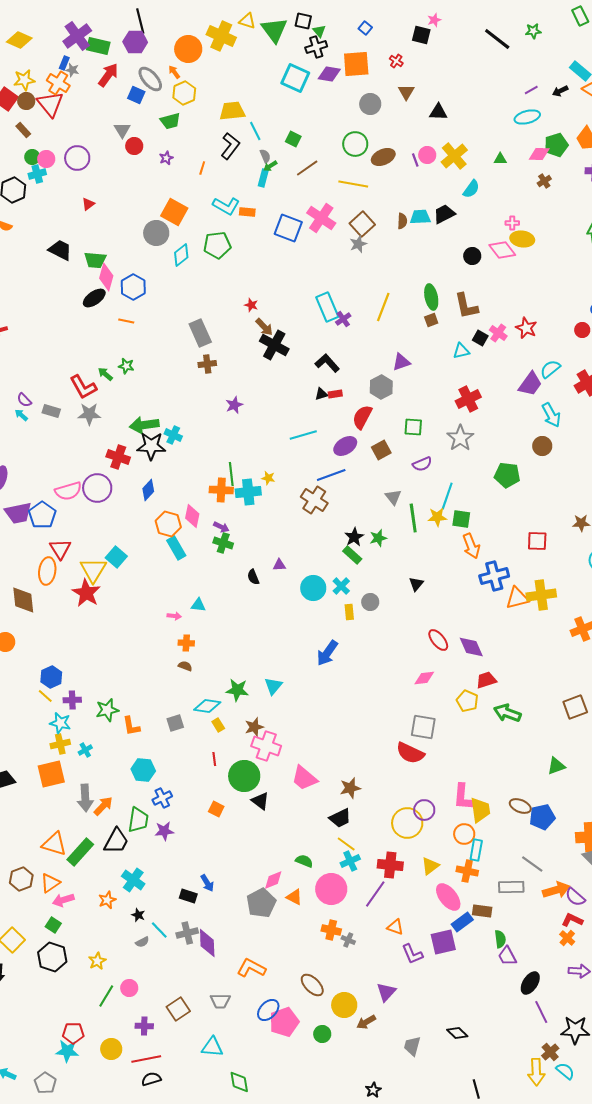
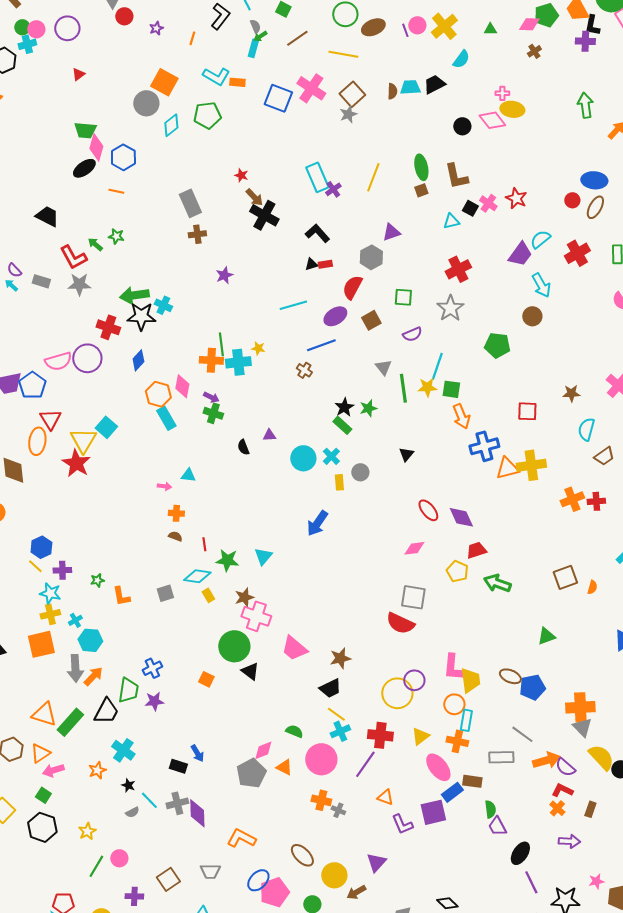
black trapezoid: (60, 250) -> (47, 216), moved
brown cross: (314, 500) -> (304, 370), size x0.6
green star: (107, 710) -> (97, 580), size x0.6
red line: (214, 759) -> (204, 544), moved
cyan hexagon: (143, 770) -> (90, 640), moved

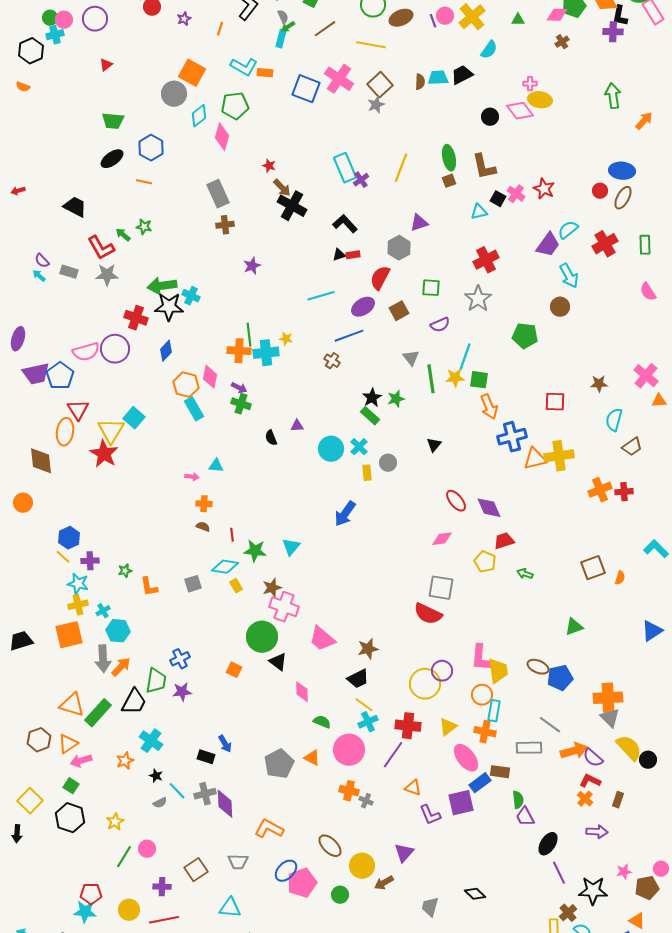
pink diamond: (96, 147) -> (222, 137), moved
green arrow: (497, 583) -> (525, 574), size x0.6
pink diamond: (263, 750) -> (302, 692), moved, turned -70

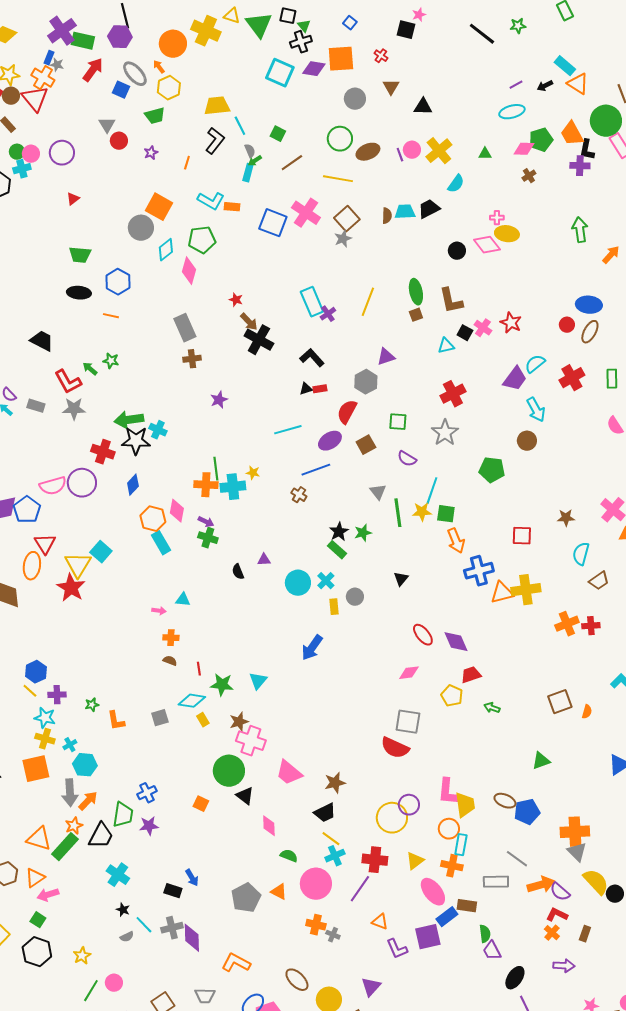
black ellipse: (112, 159) -> (79, 293), turned 40
purple semicircle: (440, 325) -> (407, 459), turned 54
yellow cross: (78, 605) -> (45, 739), turned 30
orange star: (125, 761) -> (74, 826), moved

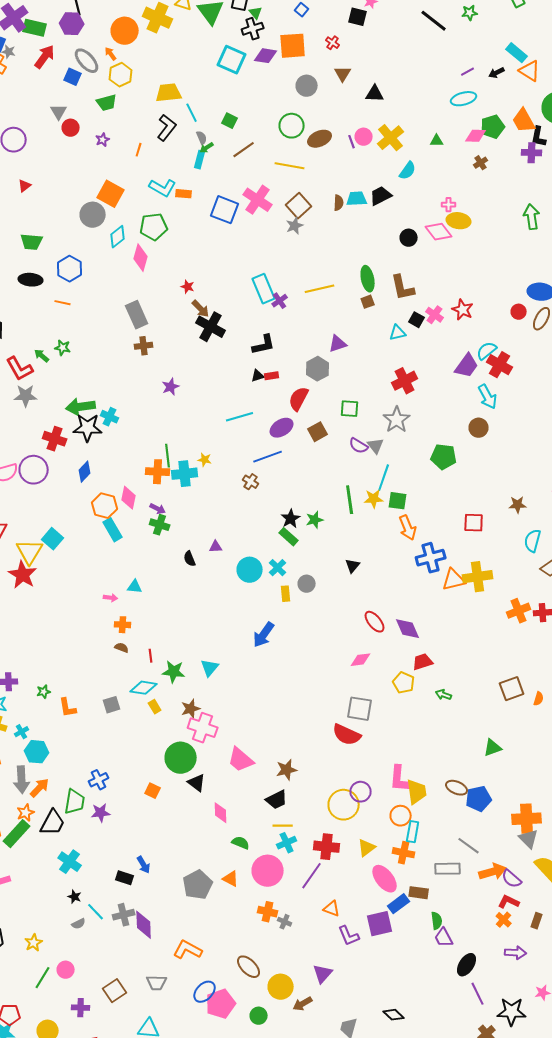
yellow line: (368, 302) -> (320, 289), turned 56
black L-shape: (312, 358) -> (264, 345), turned 120
red cross: (572, 378) -> (500, 365), moved, turned -30
gray triangle: (378, 492) -> (376, 446), moved
yellow line: (331, 839) -> (283, 826), turned -36

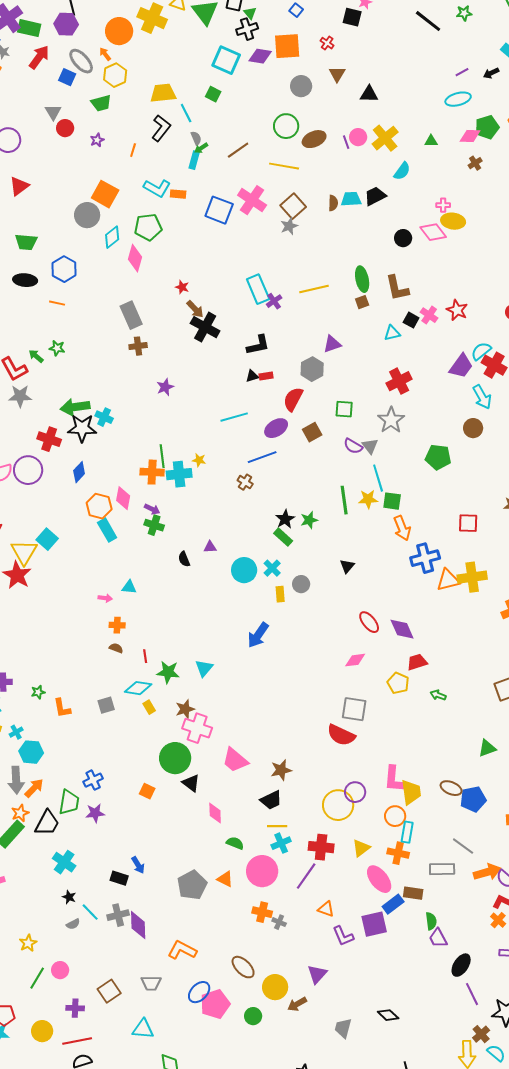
green square: (230, 121) -> (213, 94), moved
red triangle: (25, 186) -> (19, 186), size x1.5
cyan line: (384, 478) -> (378, 478), turned -36

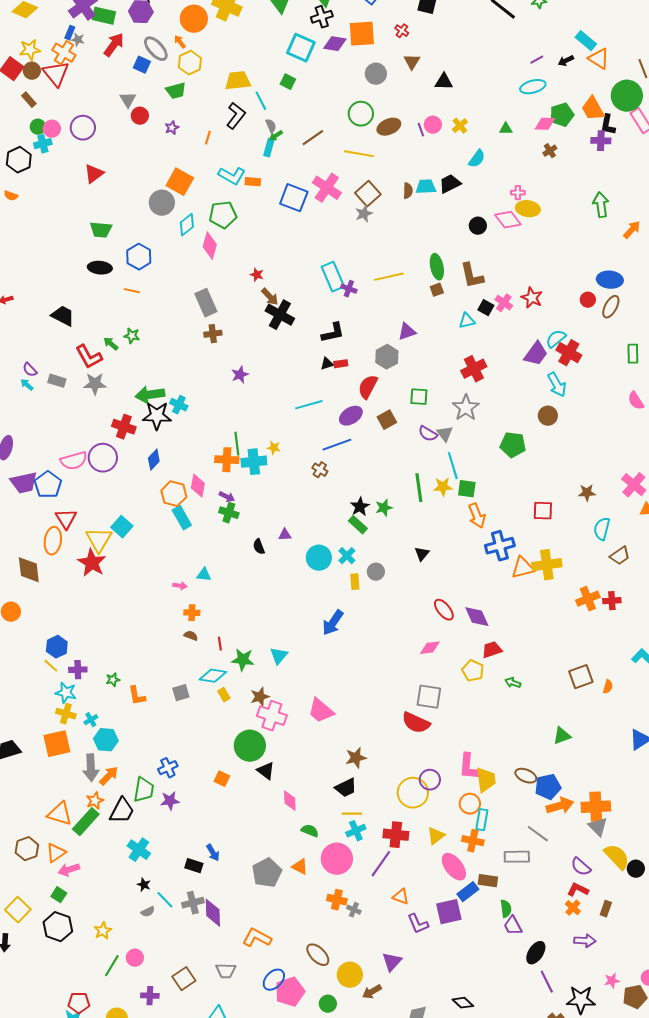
yellow cross: (385, 138) -> (460, 126), size x0.6
purple cross: (274, 301) -> (349, 289), turned -35
pink trapezoid: (235, 760) -> (321, 711), moved
orange arrow: (487, 872) -> (560, 806), moved

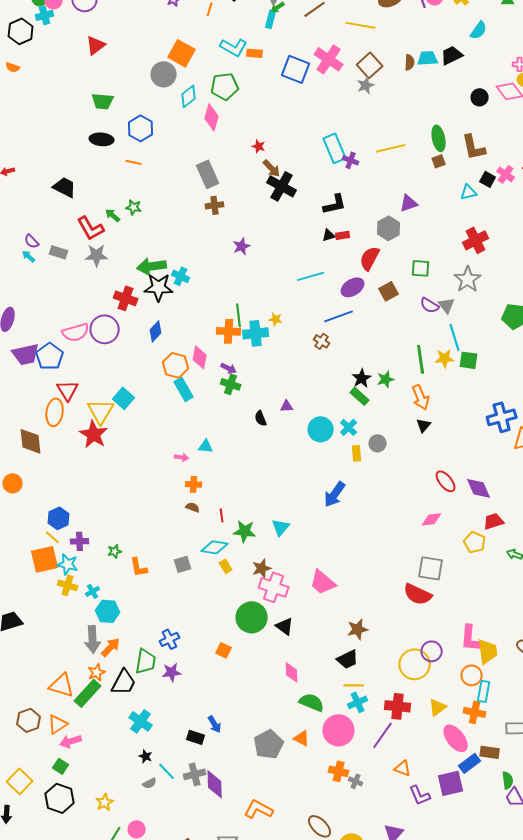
orange arrow: (477, 516) -> (421, 397), moved
orange square: (57, 744) -> (45, 559), moved
black triangle: (266, 771) -> (285, 626), moved
green semicircle: (310, 831) -> (312, 702), size x1.4

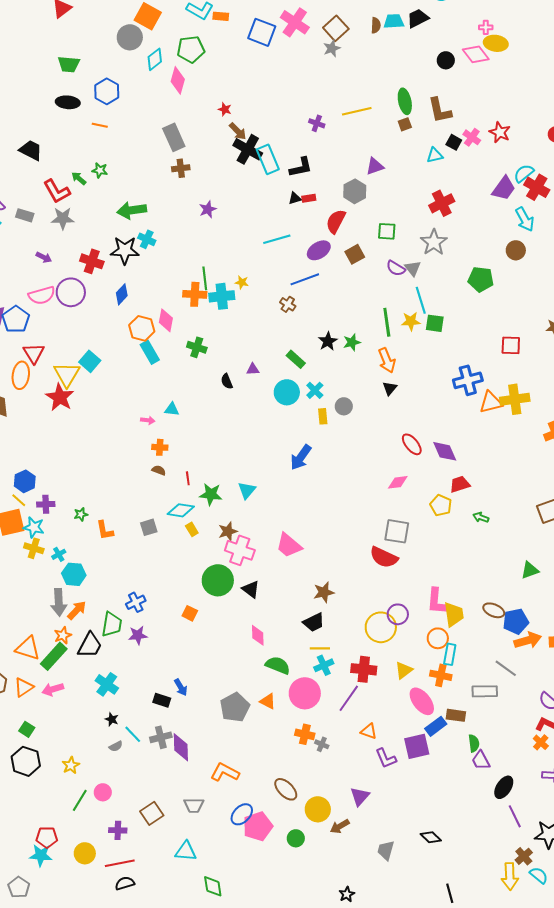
cyan rectangle: (335, 148) -> (268, 159), moved
green arrow: (152, 266) -> (132, 210), moved
purple arrow: (229, 368) -> (44, 257), moved
green rectangle: (360, 396) -> (296, 359), moved
pink arrow: (71, 741) -> (53, 689), moved

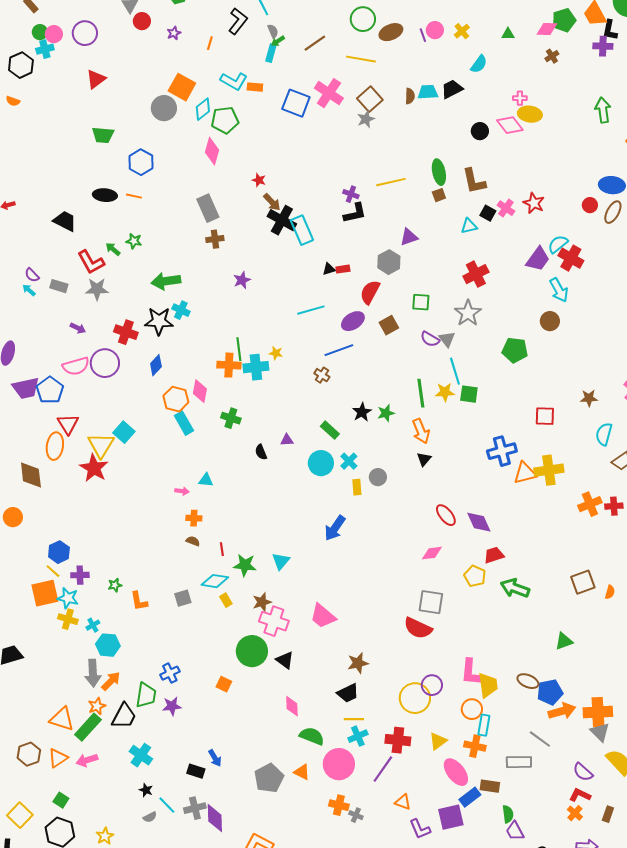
cyan diamond: (155, 59) -> (203, 109), moved
black ellipse: (68, 102) -> (105, 195), moved
black L-shape: (301, 167) -> (355, 213), moved
green arrow: (481, 517) -> (515, 588), size x1.8

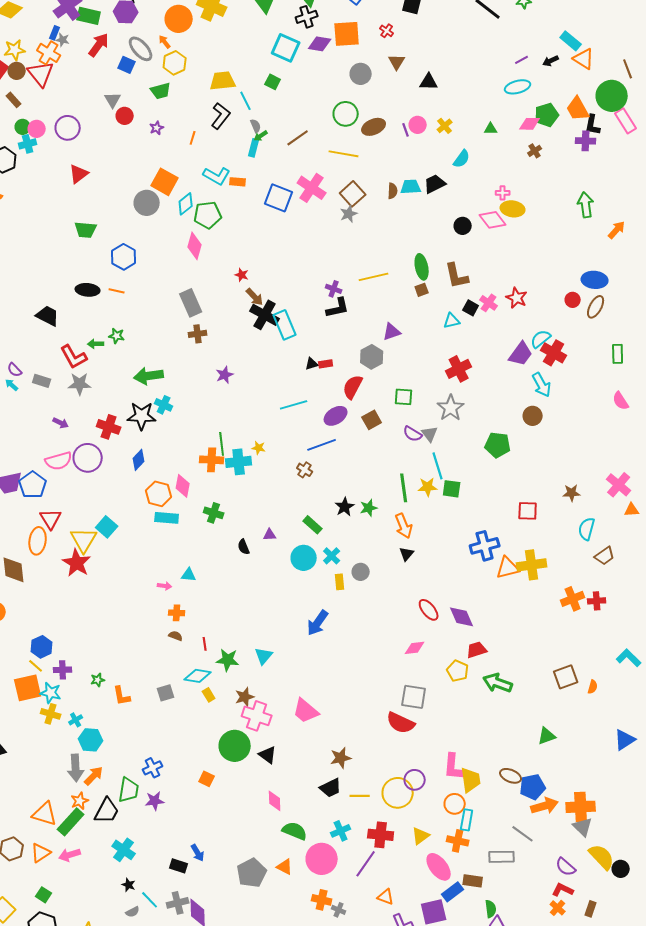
green arrow: (113, 249) -> (96, 344), turned -42
cyan rectangle: (184, 423) -> (167, 518), turned -55
yellow line: (354, 719) -> (360, 796), moved

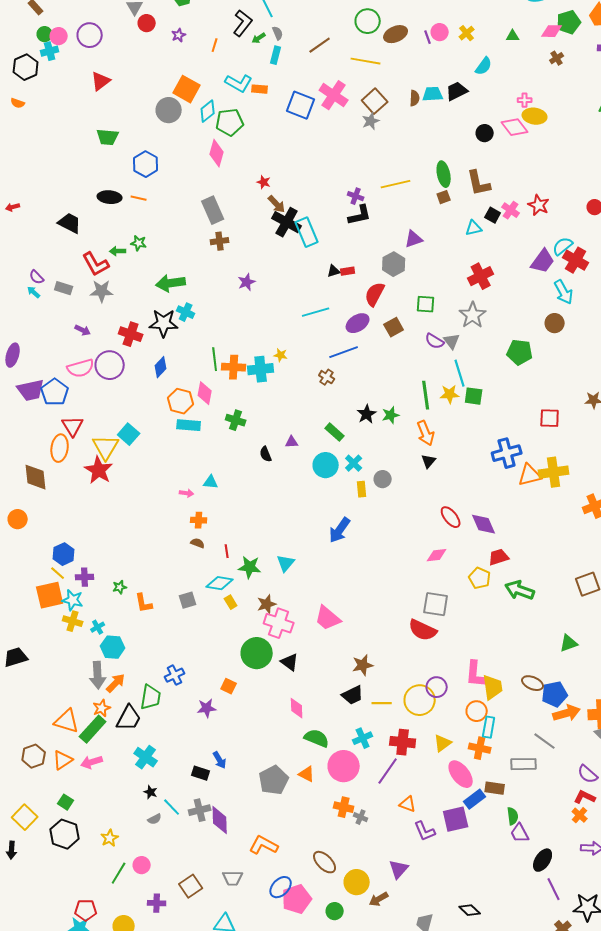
green arrow: (261, 136) -> (259, 38), moved
green line: (222, 444) -> (215, 359), moved
purple star: (155, 801) -> (207, 708), moved

